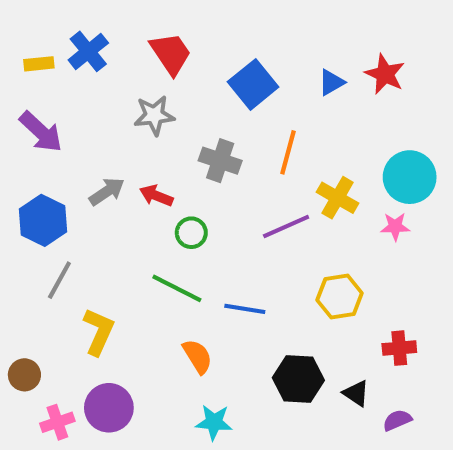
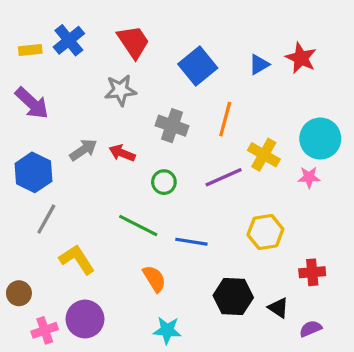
green circle: (191, 233) -> (164, 182), moved
yellow L-shape: (99, 332) -> (77, 259), turned -57

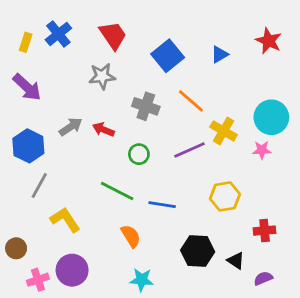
yellow rectangle: (30, 50) -> (26, 42), turned -66
red star: (301, 58) -> (269, 41), moved
orange line: (225, 119) -> (191, 101), turned -64

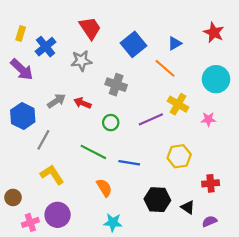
blue cross: (58, 34) -> (46, 47), moved
orange line: (191, 101) -> (165, 68), moved
cyan circle: (271, 117) -> (216, 79), moved
gray line: (39, 186) -> (43, 140), moved

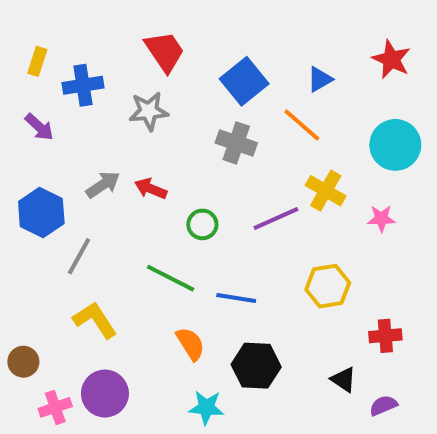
blue cross: (46, 47) -> (83, 85), turned 30
purple arrow: (22, 69) -> (39, 127), size x0.7
gray cross: (116, 85) -> (236, 143), moved
black hexagon: (157, 200) -> (256, 366), moved

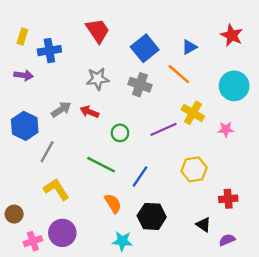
gray star: (149, 111) -> (98, 79), moved
purple arrow: (39, 127) -> (24, 75), turned -36
blue line: (236, 298) -> (140, 176), turned -65

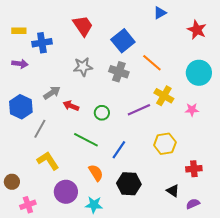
yellow rectangle: (22, 36) -> (19, 31), turned 72
blue triangle: (189, 47) -> (160, 13), moved
red arrow: (89, 112) -> (71, 106), moved
purple circle: (62, 233) -> (66, 192), moved
cyan star: (122, 241) -> (94, 205), moved

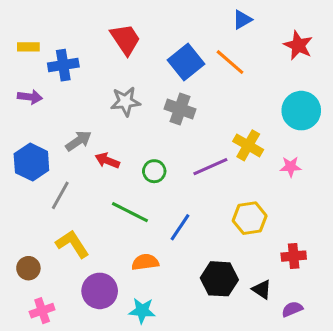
orange line: (152, 63) -> (230, 62), moved
orange semicircle: (96, 173) -> (145, 262), turned -66
brown circle: (12, 182) -> (28, 268), moved
black hexagon: (129, 184) -> (219, 279), moved

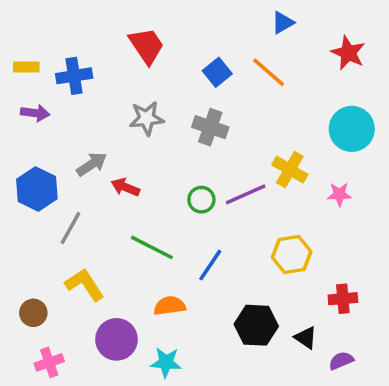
yellow rectangle: (28, 47) -> (26, 67), moved
blue square: (186, 62) -> (217, 72), size x0.7
green circle: (154, 171) -> (201, 200), moved

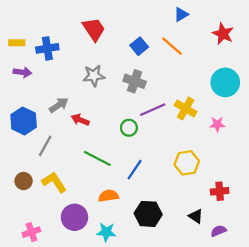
purple line: (246, 194) -> (153, 110), moved
brown circle: (33, 313) -> (24, 181), moved
black hexagon: (256, 325) -> (148, 214), moved

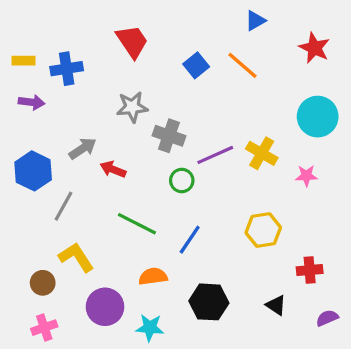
gray cross: (135, 81) -> (169, 136), moved
brown circle: (24, 181) -> (43, 283), moved
purple semicircle: (218, 231) -> (327, 318), moved

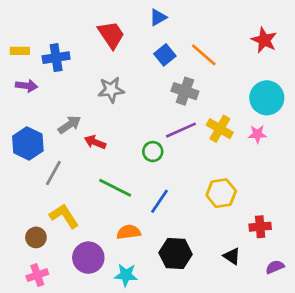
blue triangle: (255, 21) -> (158, 17), moved
gray cross: (169, 136) -> (185, 91), moved
pink star: (306, 176) -> (257, 134), moved

